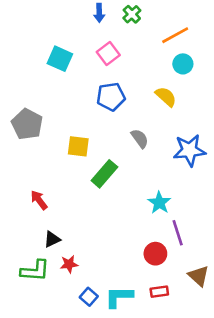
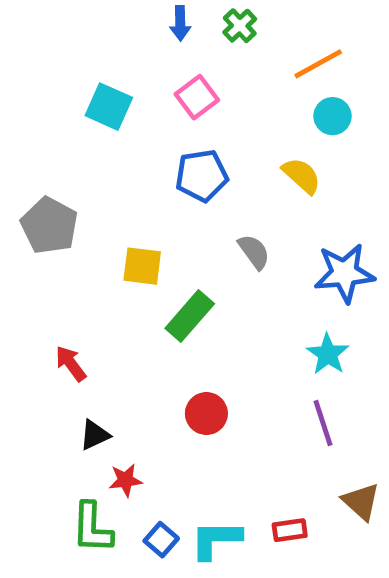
cyan star: (159, 203) -> (328, 354), moved
red circle: (155, 254) -> (206, 414), moved
green L-shape: (35, 271) -> (92, 528), moved, turned 88

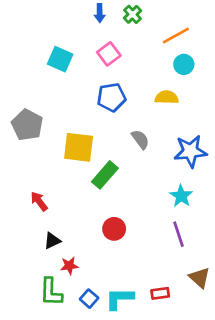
yellow semicircle: (302, 176) -> (167, 97), turned -40
yellow square: (142, 266) -> (79, 147), size x1.4

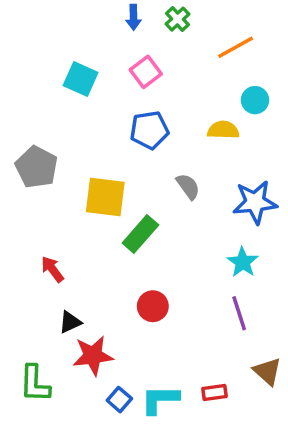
cyan circle: (184, 64) -> (255, 100), moved
red star: (69, 266) -> (93, 356), size x1.6
green L-shape: (51, 292) -> (35, 384), moved

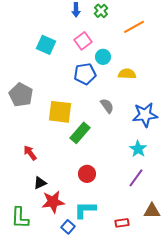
cyan circle: (255, 100) -> (103, 57), moved
purple line: (239, 313) -> (136, 178), turned 54
brown triangle: (267, 371) -> (152, 211), turned -42
cyan L-shape: (160, 400) -> (85, 210), moved

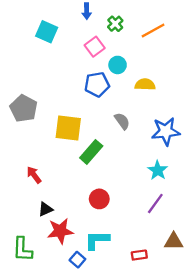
green cross: (101, 11) -> (115, 24), moved
cyan square: (46, 45) -> (47, 32), moved

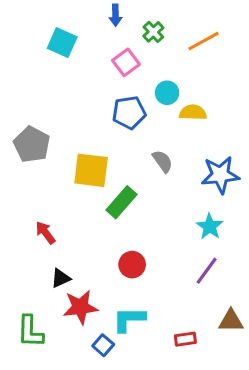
cyan circle: (118, 65) -> (167, 93), moved

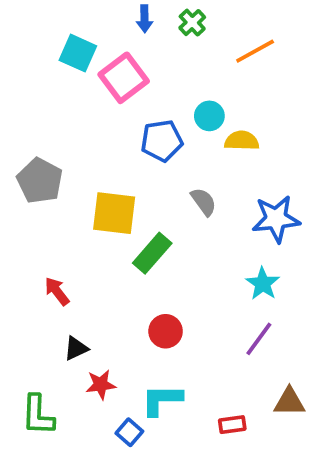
green cross: (153, 32) -> (192, 23), moved
pink square: (126, 62) -> (124, 78), moved, size x1.4
red star: (80, 307) -> (101, 385), size x0.7

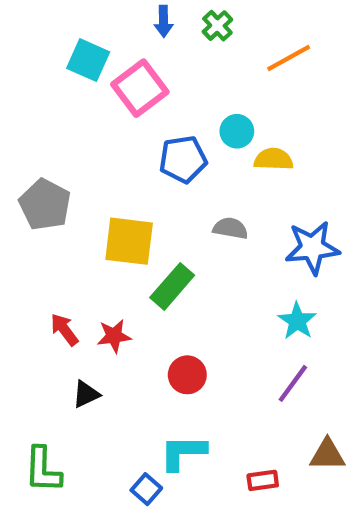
gray semicircle: (204, 202) -> (230, 228), turned -44
red star: (101, 385) -> (114, 336), moved

